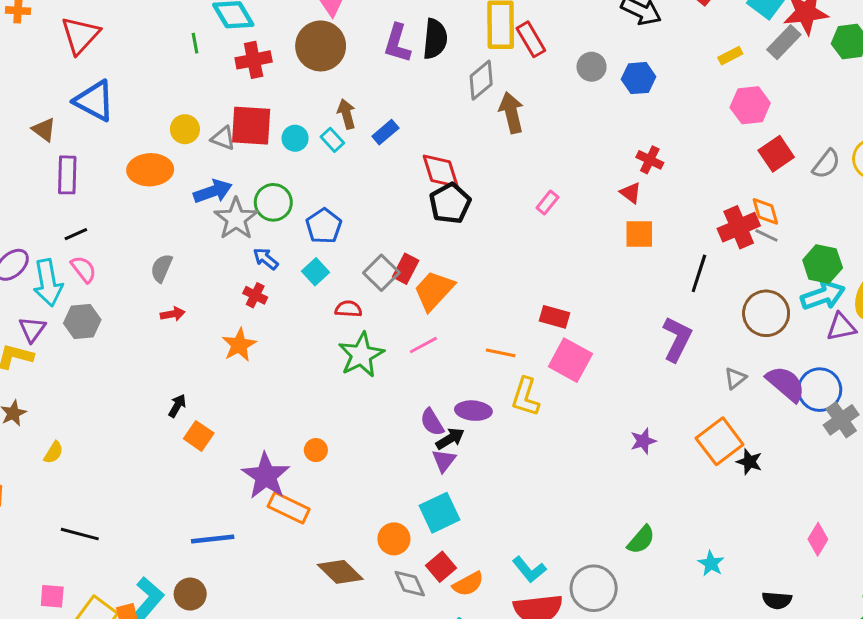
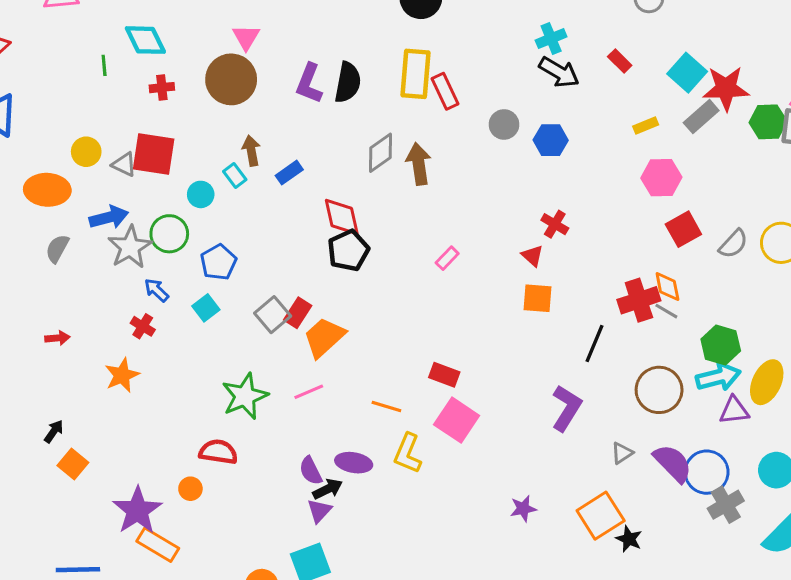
red cross: (254, 60) -> (162, 88), size x0.7
gray diamond: (481, 80) -> (380, 153), moved
cyan circle: (295, 138) -> (201, 194), moved
gray semicircle: (162, 268) -> (57, 249), moved
red semicircle: (348, 309) -> (218, 452), moved, size x1.4

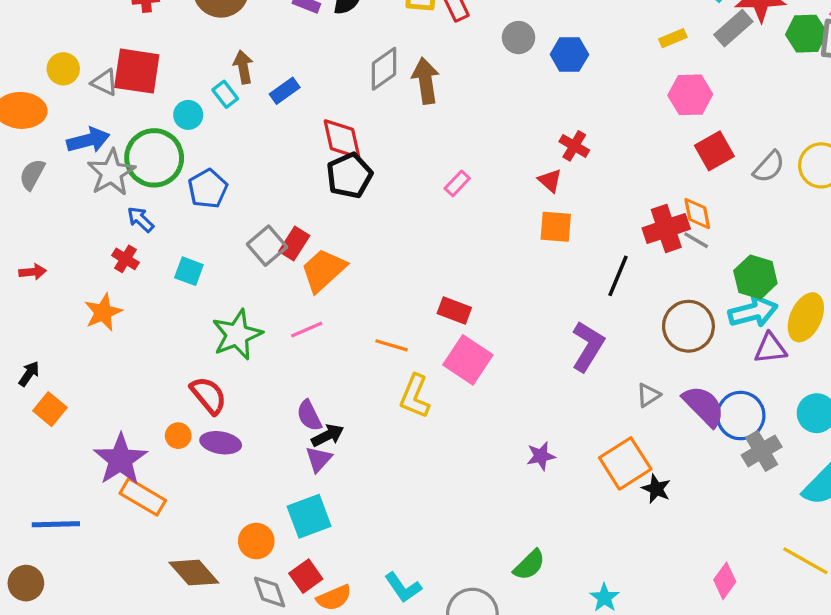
green circle: (169, 234) -> (154, 158), size x1.4
cyan square: (206, 308) -> (189, 271), moved, turned -32
red semicircle: (218, 452) -> (208, 395), turned 42
purple ellipse: (354, 463) -> (221, 443), moved

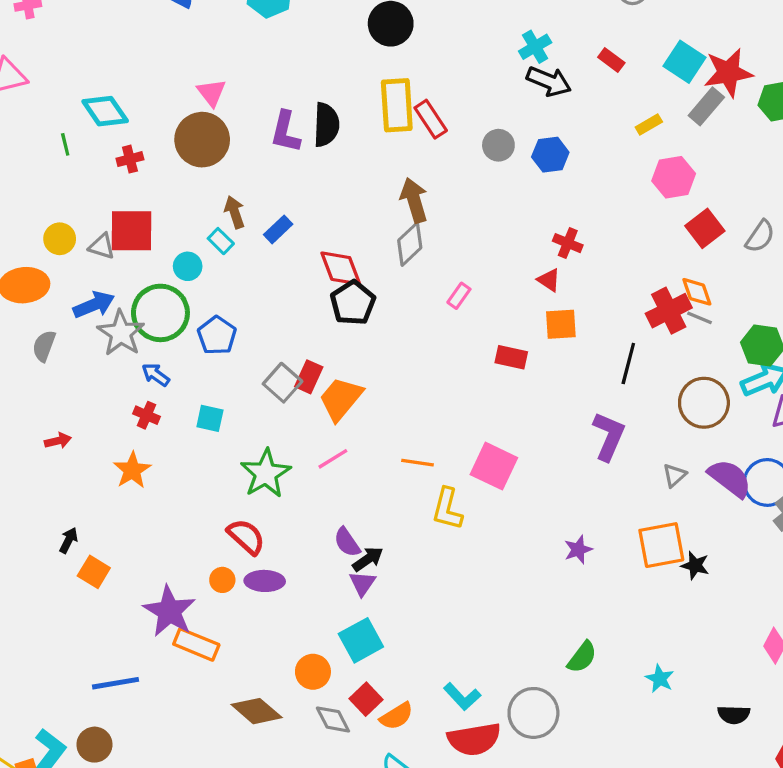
gray diamond: (384, 69) -> (410, 244), moved
red rectangle: (454, 311) -> (511, 357), moved
orange square: (625, 463) -> (661, 545), turned 30

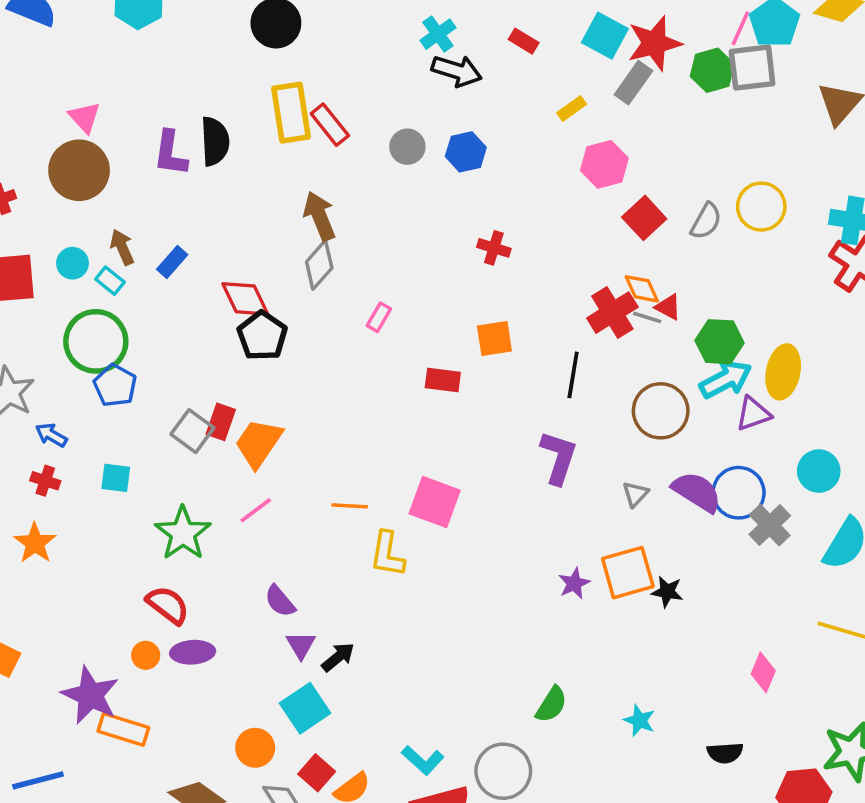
cyan circle: (188, 266) -> (73, 263), moved
red triangle: (549, 280) -> (668, 307), moved
green circle: (160, 313) -> (96, 341), moved
purple star: (578, 550) -> (574, 583), moved
black arrow: (368, 559) -> (338, 657), moved

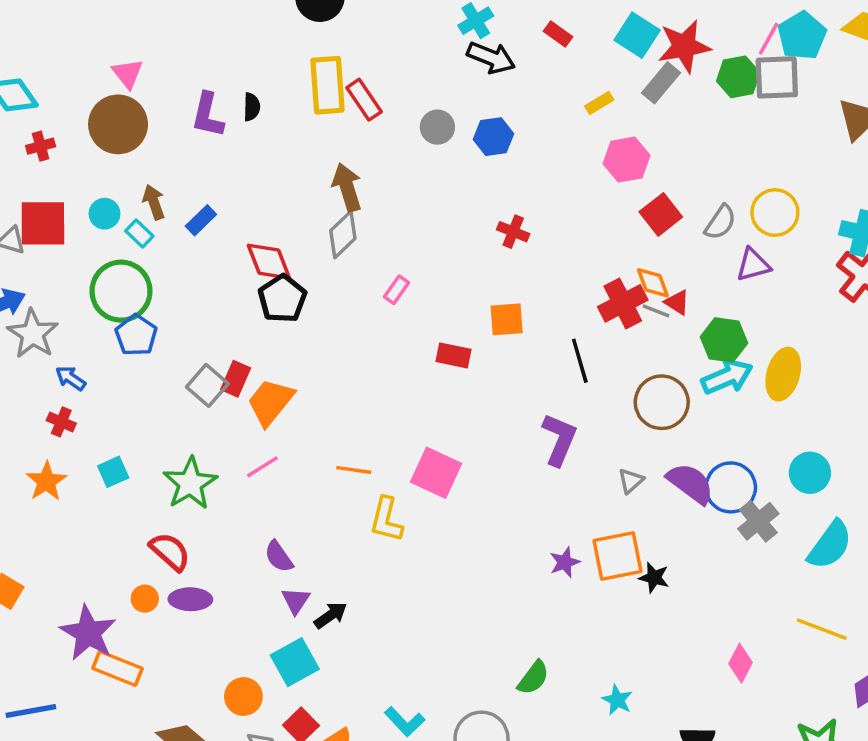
black semicircle: (215, 141) -> (252, 107), size x0.6
black line: (573, 375) -> (580, 361), turned -30
purple triangle: (753, 414) -> (753, 265), moved
cyan square: (116, 478) -> (113, 472), moved, turned -36

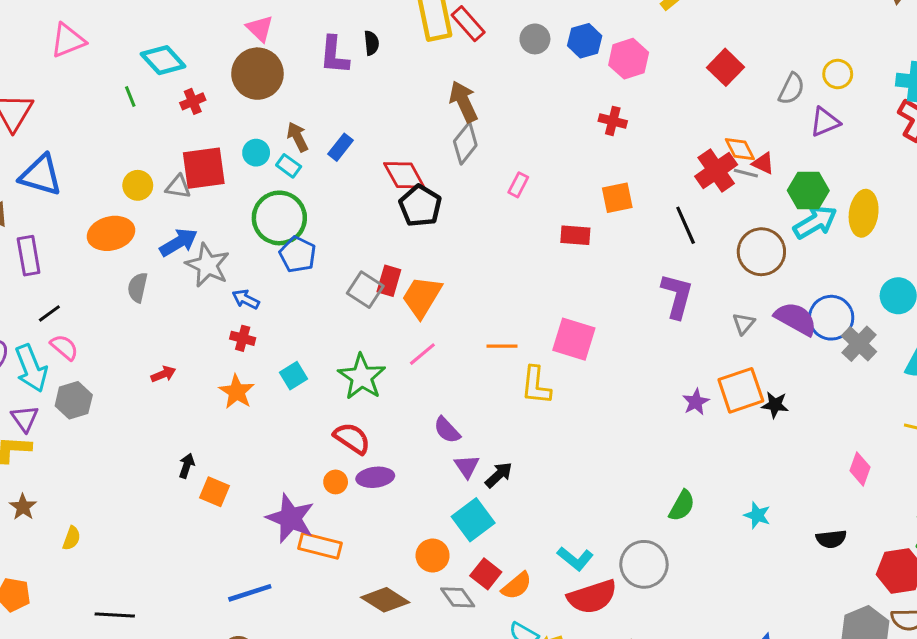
pink hexagon: (626, 160) -> (629, 59), moved
yellow circle: (775, 213) -> (838, 74), size x0.7
red square: (661, 214) -> (725, 67), moved

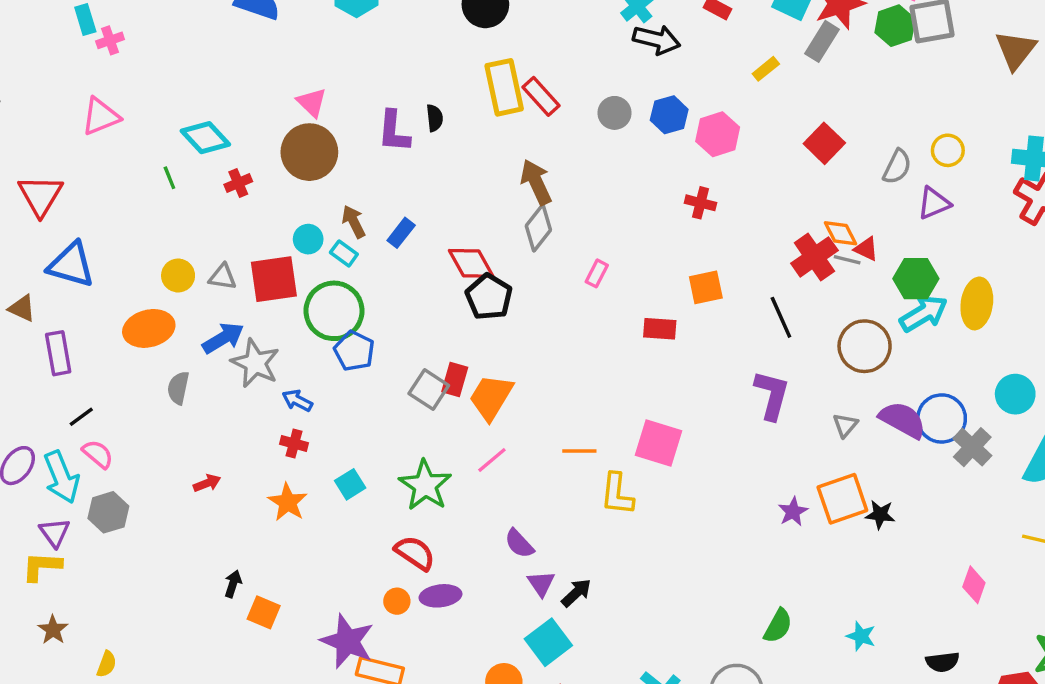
red square: (204, 168) -> (274, 279), moved

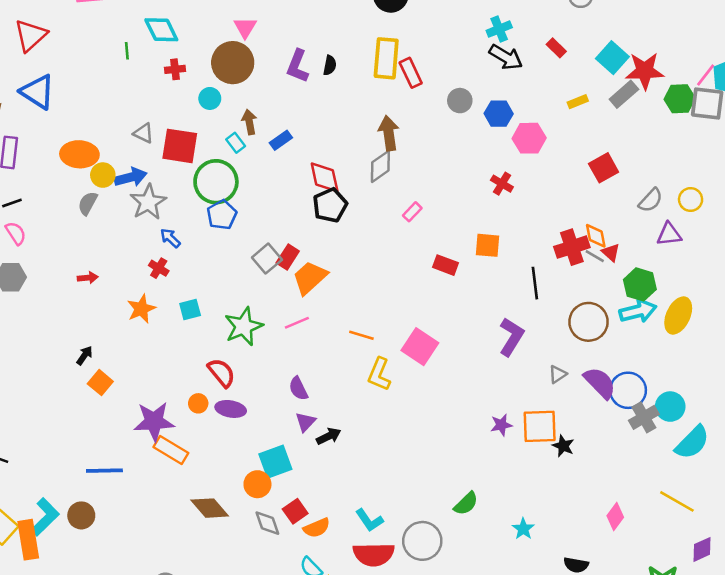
cyan circle: (308, 239) -> (210, 98), moved
yellow circle: (178, 275) -> (103, 175), moved
cyan circle: (1015, 394) -> (670, 407), moved
purple star: (347, 641) -> (154, 421), turned 30
cyan square: (548, 642) -> (275, 462), moved

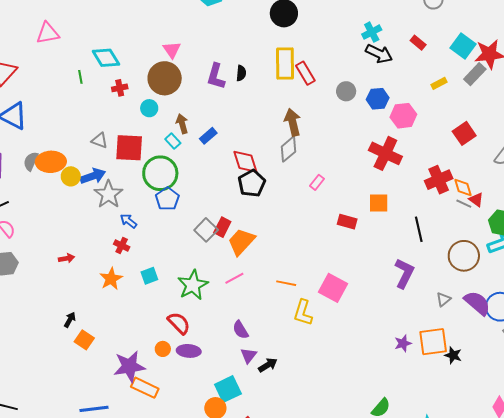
red cross: (502, 184) -> (385, 153), size x1.8
gray semicircle: (88, 203) -> (31, 161), moved
red cross: (572, 247) -> (439, 180), moved

